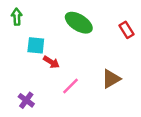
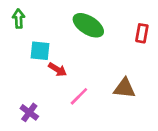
red rectangle: (127, 30) -> (142, 33), turned 42
brown triangle: (111, 79) -> (124, 88), turned 36

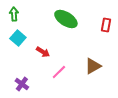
cyan square: (40, 51) -> (18, 38), moved, turned 35
brown triangle: (124, 88) -> (93, 66), turned -36

